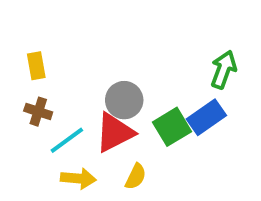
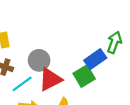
gray circle: (124, 100) -> (39, 60), moved
blue rectangle: (206, 117) -> (95, 59), moved

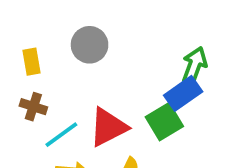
green arrow: (114, 42) -> (194, 65), moved
gray circle: (39, 60) -> (90, 45), moved

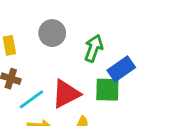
green arrow: (194, 65) -> (94, 48), moved
green square: (164, 122) -> (107, 90), turned 32

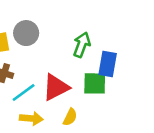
gray circle: (52, 33) -> (26, 33), moved
blue rectangle: (121, 69) -> (108, 64), turned -45

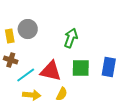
blue rectangle: (108, 64) -> (109, 67), moved
red triangle: (56, 87) -> (51, 71), turned 40

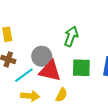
gray circle: (28, 29) -> (42, 56), moved

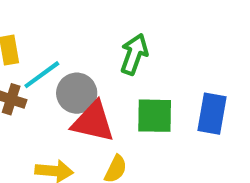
cyan line: (24, 75) -> (42, 75), moved

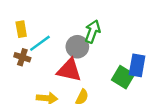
gray circle: (77, 93) -> (77, 47), moved
green square: (155, 116) -> (123, 77), moved, turned 30

